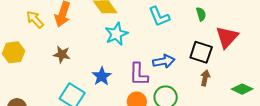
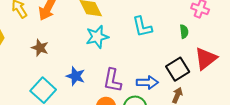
black square: (201, 52) -> (178, 69), turned 30
blue arrow: (164, 61) -> (147, 82), moved
blue star: (102, 76) -> (76, 76), turned -30

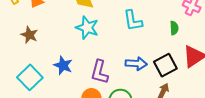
cyan star: (97, 37) -> (87, 28), turned 30
blue arrow: (147, 82) -> (136, 64), moved

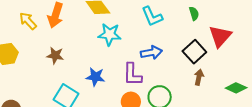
blue arrow: (136, 64) -> (151, 53), moved

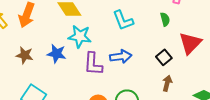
black square: (194, 52) -> (164, 57), size x0.7
purple L-shape: (132, 74) -> (93, 64), moved
blue star: (95, 77) -> (57, 54), moved

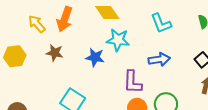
brown star: (25, 55) -> (55, 53), moved
purple L-shape: (93, 64) -> (133, 82), moved

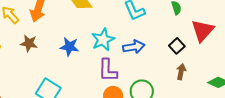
cyan star: (118, 40) -> (103, 40), moved, turned -30

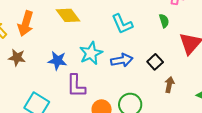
black square: (177, 46) -> (155, 62), moved
purple L-shape: (108, 70) -> (76, 86), moved

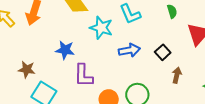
cyan star: (91, 53) -> (101, 28), moved, turned -30
brown star: (17, 58) -> (27, 69), moved

